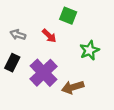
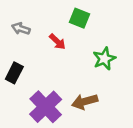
gray arrow: (18, 35) -> (21, 29), moved
purple cross: (44, 73) -> (46, 107), moved

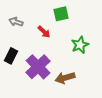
green square: (80, 18) -> (61, 14), turned -35
purple cross: (46, 107) -> (38, 67), moved

